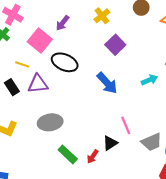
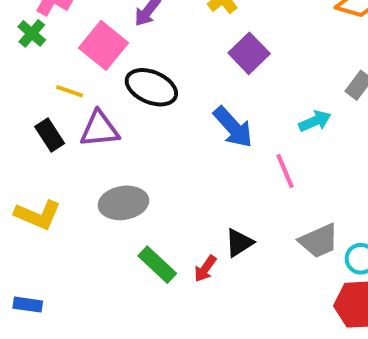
pink line: (126, 125) -> (285, 171), moved

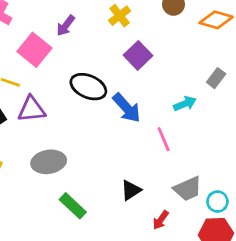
black ellipse: (151, 87) -> (88, 87), moved
red arrow: (205, 269) -> (161, 220), moved

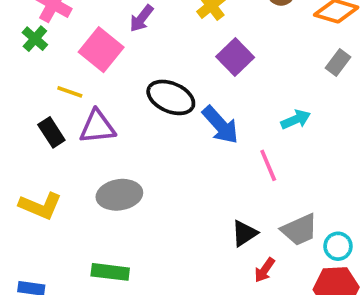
gray rectangle: (216, 78) -> (338, 63), moved
black triangle: (131, 190) -> (244, 233), moved
green rectangle: (73, 206) -> (110, 272), moved, turned -36

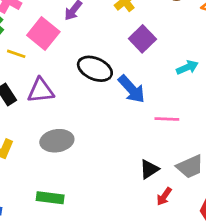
yellow line: (70, 92) -> (16, 54), moved
cyan arrow: (296, 119) -> (187, 67), moved
pink line: (268, 165) -> (167, 119), turned -65

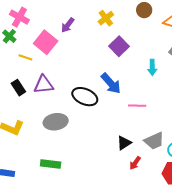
cyan arrow: (187, 67) -> (152, 67), turned 112
black ellipse: (95, 69) -> (85, 97), moved

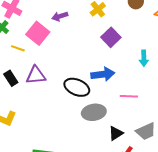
purple arrow: (68, 25) -> (60, 16), turned 35
blue arrow: (111, 84) -> (103, 74), turned -55
gray ellipse: (56, 122) -> (94, 112), moved

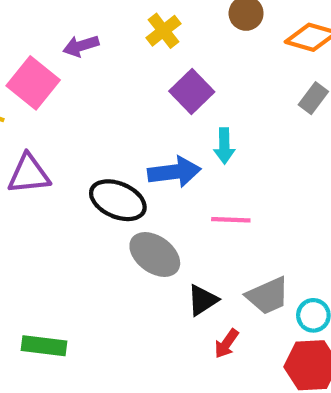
cyan arrow: (144, 58) -> (224, 146), moved
gray ellipse: (94, 112) -> (155, 255), turned 45

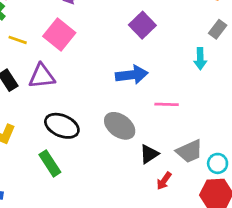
pink square: (33, 83) -> (59, 35), moved
cyan arrow: (224, 146) -> (200, 59), moved
black ellipse: (118, 200) -> (62, 126), moved
green rectangle: (44, 346) -> (50, 163), moved, turned 50

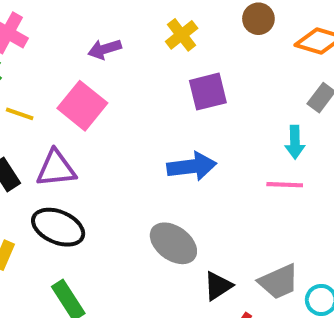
purple square: (142, 25) -> (208, 92), turned 30
pink line: (167, 104) -> (285, 185), moved
black ellipse: (62, 126) -> (58, 227), moved

